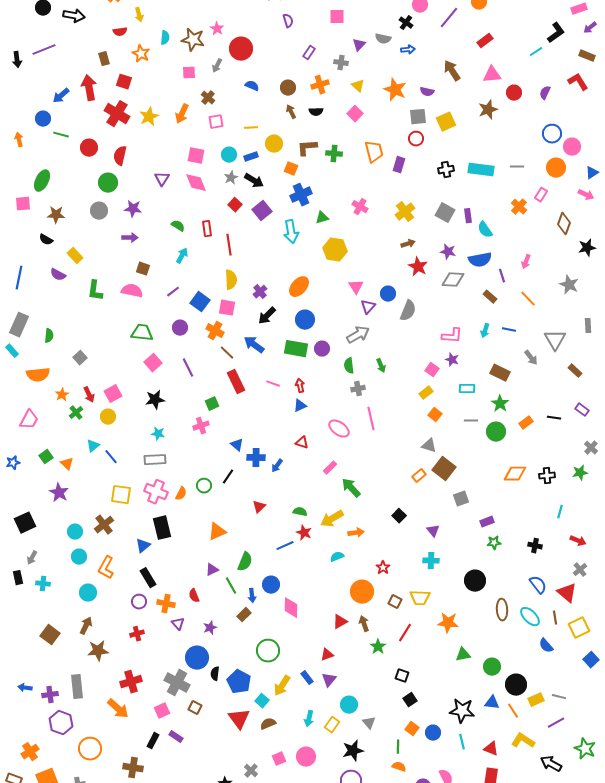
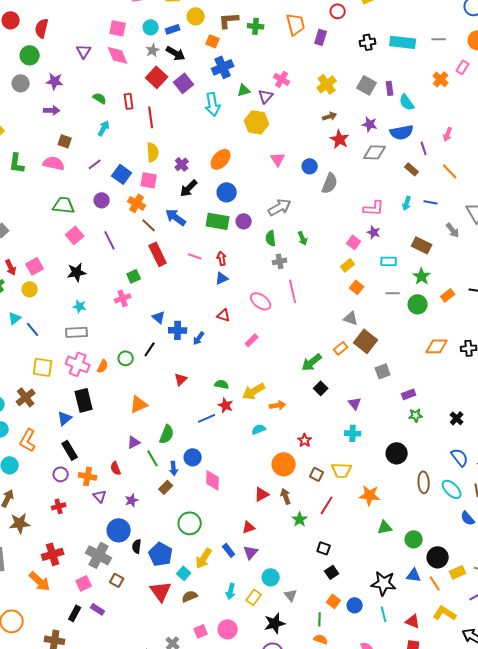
red square: (235, 205) -> (157, 77), size x1.5
purple triangle: (368, 307) -> (266, 96), moved
green arrow: (351, 488) -> (312, 362), moved, turned -85
black cross: (535, 546) -> (457, 418), turned 32

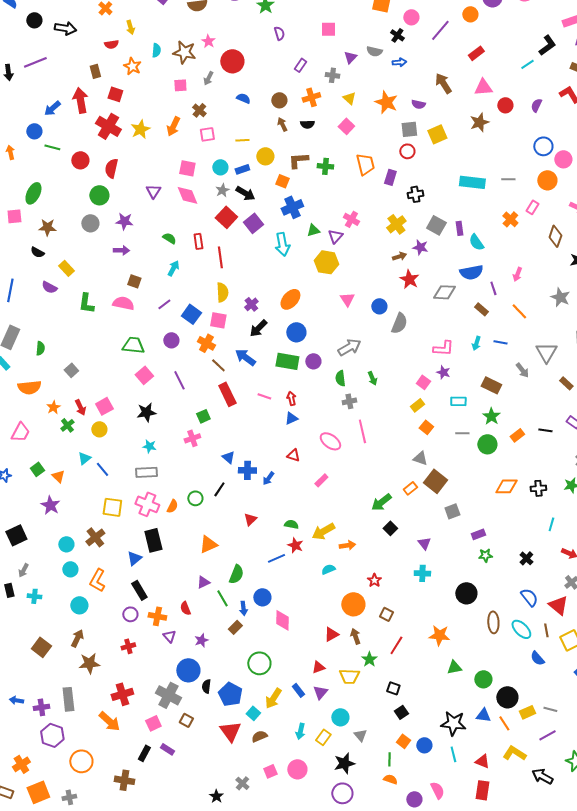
black cross: (368, 42) -> (415, 194), moved
purple star: (370, 124) -> (420, 247), moved
yellow trapezoid: (342, 470) -> (349, 676), moved

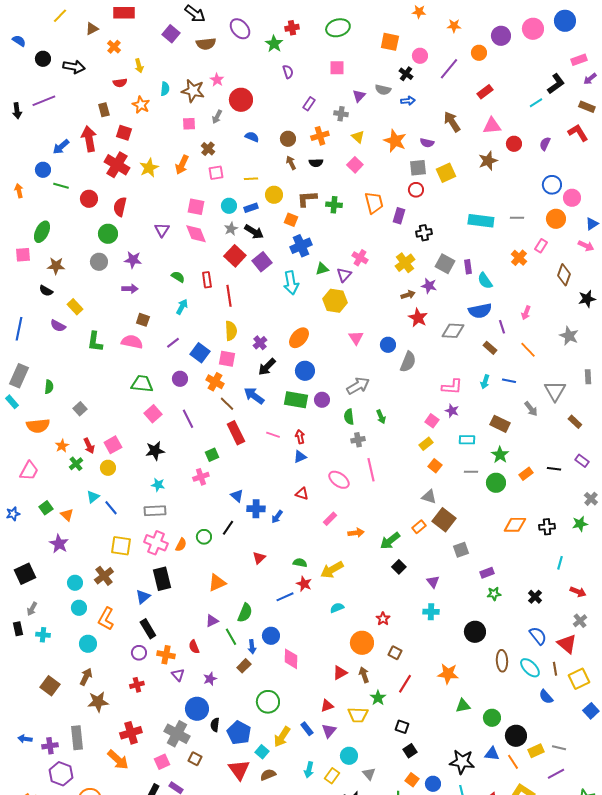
orange arrow: (347, 545) -> (356, 533), moved

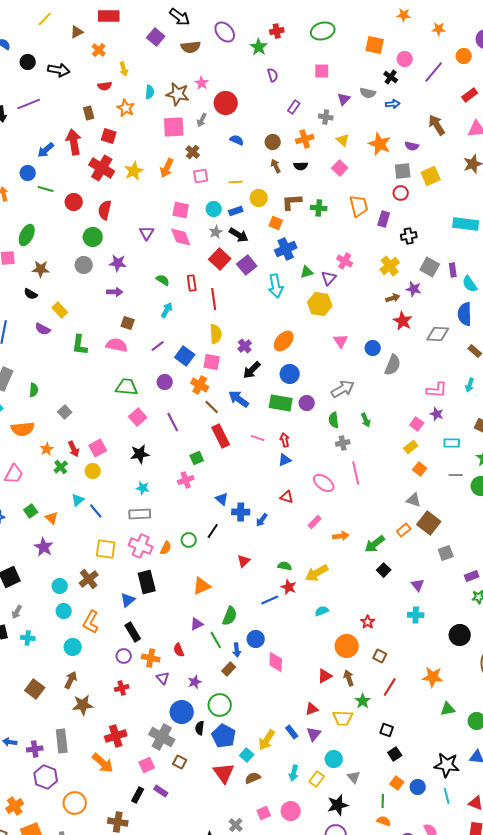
pink square: (189, 124) -> (174, 127), size x1.6
blue semicircle: (480, 311) -> (465, 314), turned 100
green circle: (268, 702) -> (220, 705), moved

